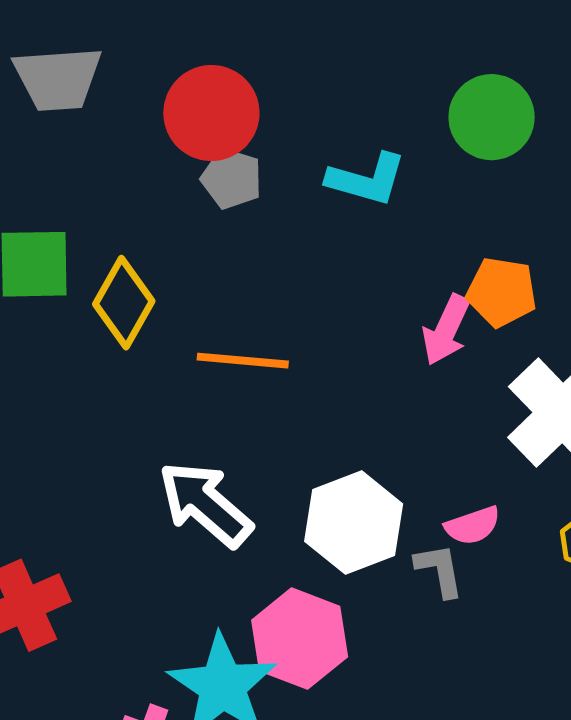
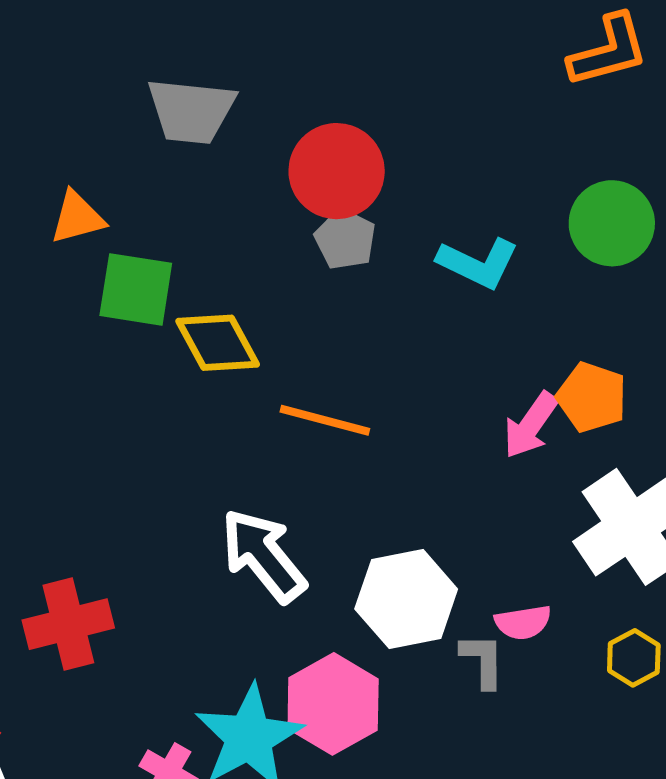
yellow diamond: (124, 303) -> (218, 343), turned -68

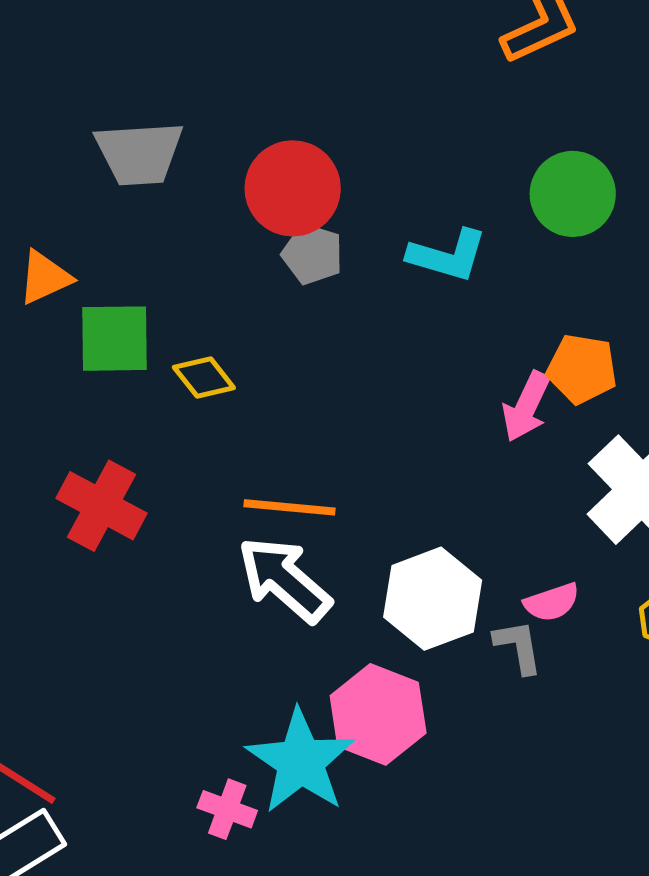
yellow diamond: (218, 343) -> (204, 377), size x0.7
orange line: (325, 420) -> (290, 507), moved
red cross: (68, 624) -> (102, 506), moved, turned -38

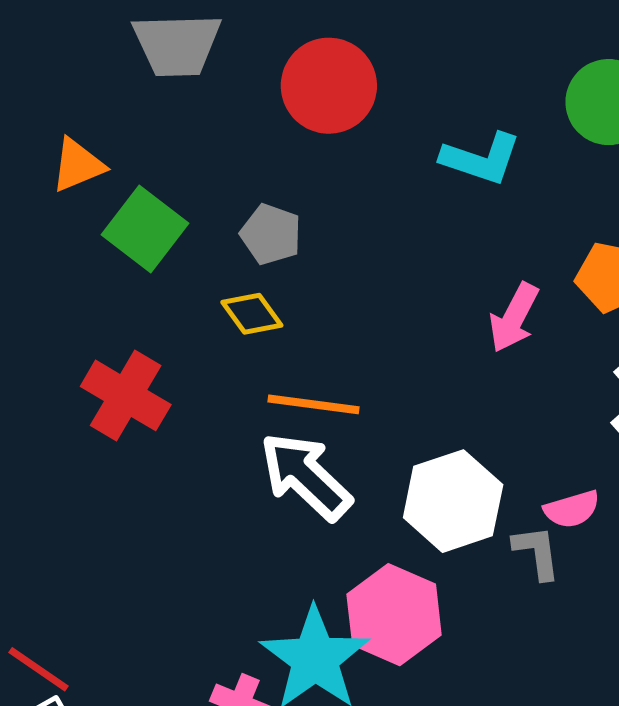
gray pentagon: (312, 254) -> (271, 234), moved
green square: (114, 339) -> (145, 229), turned 36
yellow diamond: (204, 377) -> (252, 314), moved
pink arrow: (526, 407) -> (514, 318), moved

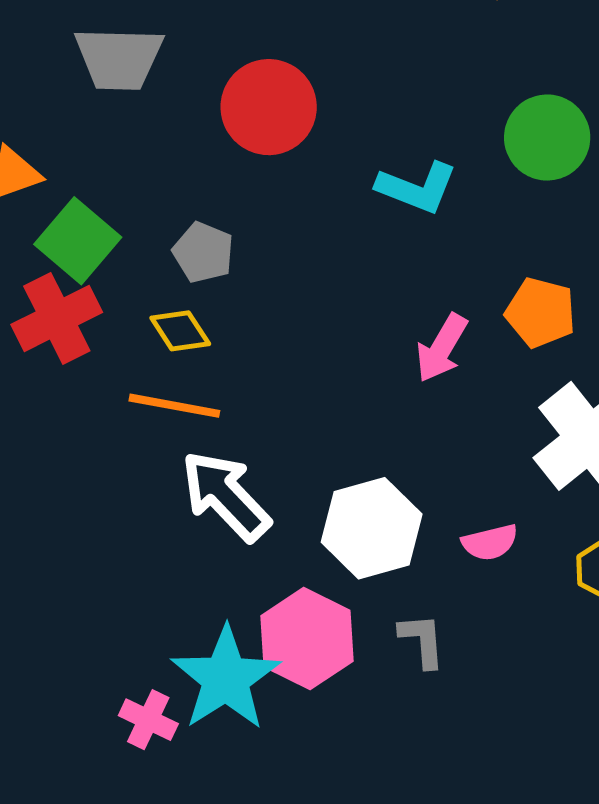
red cross: (126, 395) -> (57, 318), moved, turned 30
orange line: (314, 404) -> (174, 406), moved
gray L-shape: (537, 552) -> (422, 640), moved

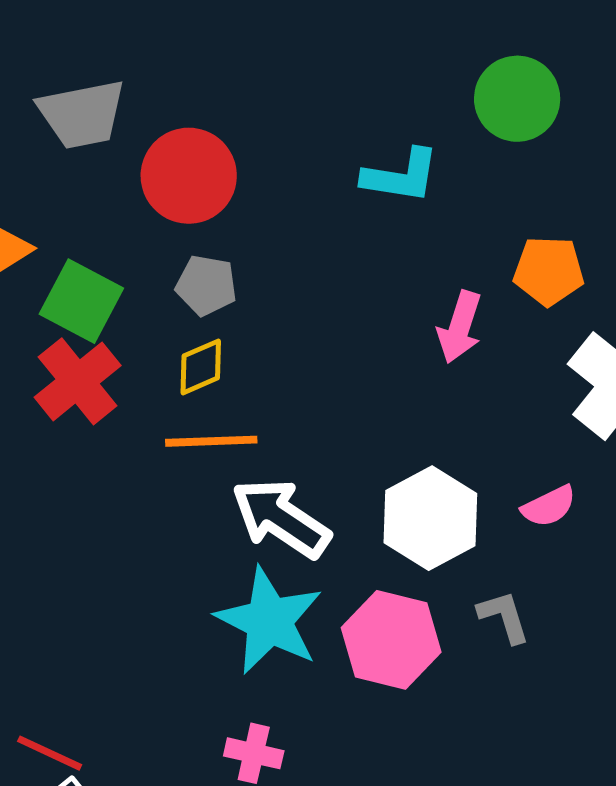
red circle: (269, 107) -> (189, 176), moved
yellow diamond: (180, 331) -> (201, 367), turned -68
cyan star: (226, 678) -> (269, 621), moved

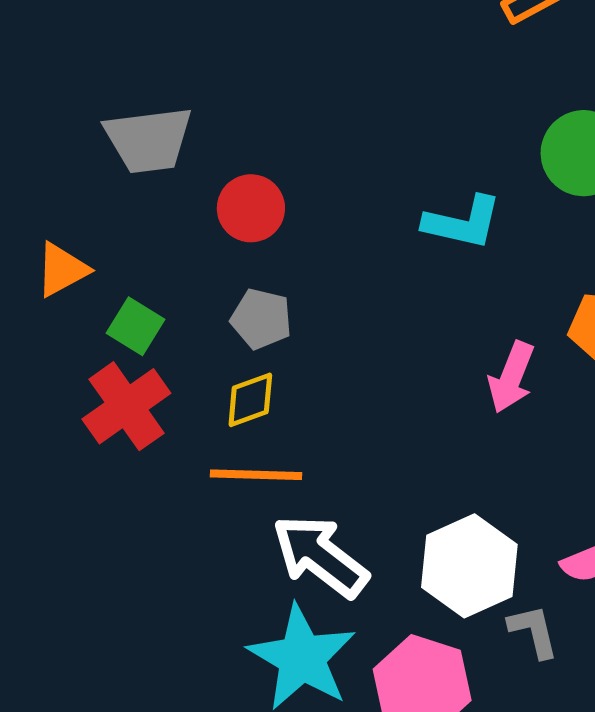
red circle: (189, 176) -> (251, 208), size x0.7
green square: (81, 301) -> (135, 326), size x0.7
gray L-shape: (504, 617) -> (533, 631), moved

